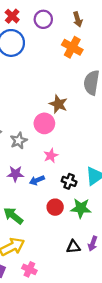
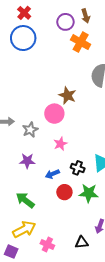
purple circle: (43, 19) -> (65, 22), moved
blue arrow: (37, 180) -> (52, 174), moved
black triangle: (73, 247) -> (82, 242), moved
pink cross: (29, 269) -> (47, 244), moved

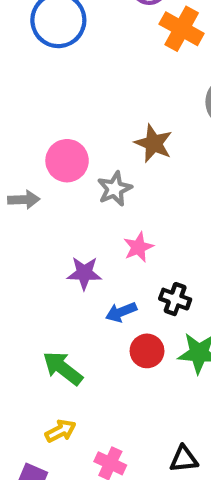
pink circle: (54, 114) -> (67, 161), moved
gray star: (30, 130) -> (115, 189), moved
purple star: (27, 161) -> (84, 273), moved
yellow arrow: (24, 229) -> (61, 431), size x0.6

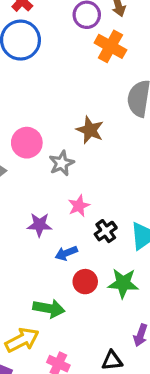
black cross: (175, 299) -> (106, 231), moved, turned 35
green arrow: (63, 368) -> (49, 308), moved, turned 152
yellow arrow: (61, 431) -> (22, 340), size x1.5

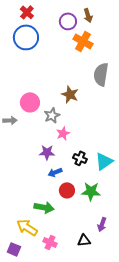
pink star: (79, 206) -> (63, 133), moved
purple star: (39, 225) -> (47, 152), moved
black cross: (106, 231) -> (80, 158), turned -32
yellow arrow: (22, 340) -> (27, 227), turned -120

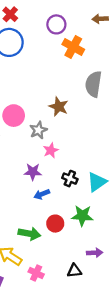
brown arrow: (88, 15) -> (100, 19), moved, turned 104
red circle: (67, 190) -> (55, 224), moved
purple arrow: (102, 224) -> (95, 253), turned -112

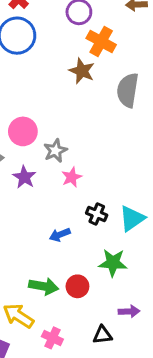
brown star: (59, 107) -> (82, 71), moved
purple star: (33, 172) -> (24, 177), moved, turned 30
red circle: (55, 224) -> (77, 286), moved

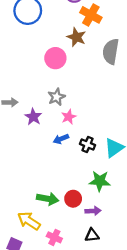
pink circle: (23, 131) -> (55, 58), moved
blue arrow: (60, 235) -> (61, 139), moved
purple arrow: (129, 311) -> (93, 211), moved

